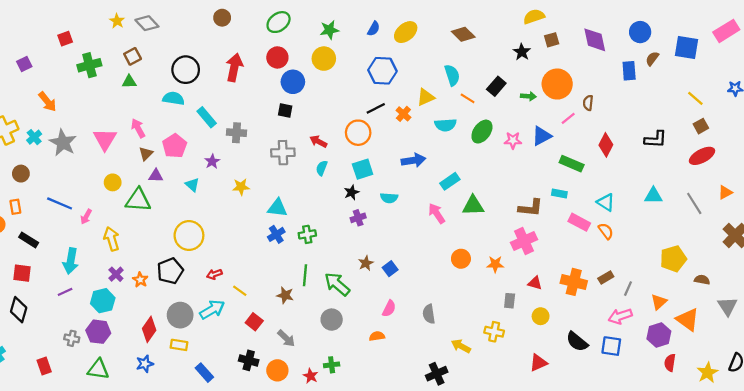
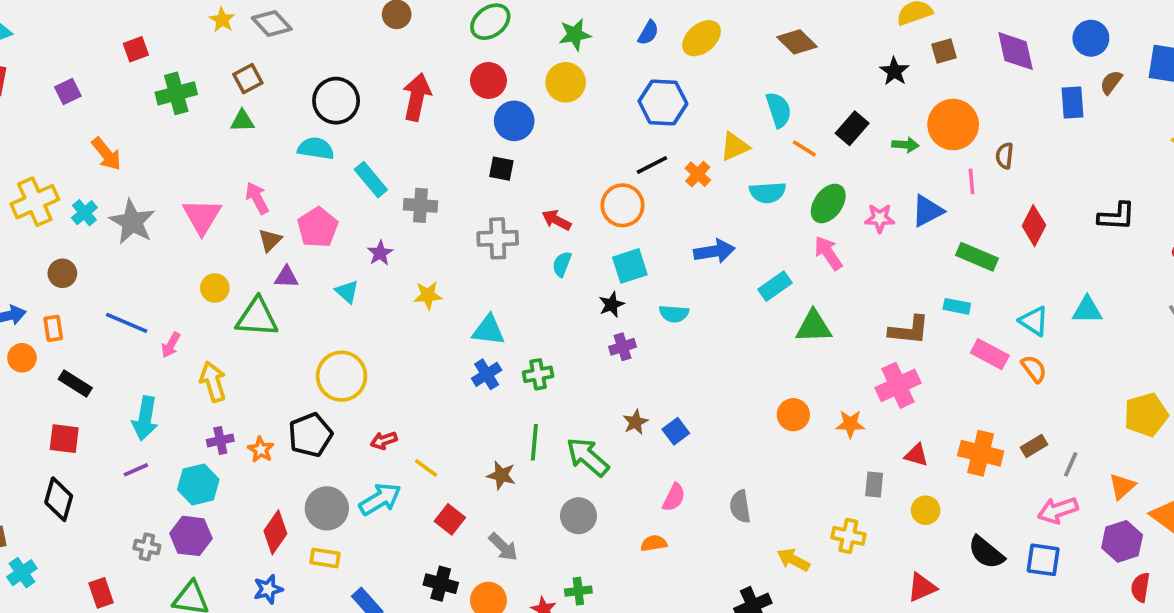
pink line: (568, 118) -> (971, 181), turned -56
cyan triangle: (653, 196) -> (1087, 310), moved
pink arrow: (437, 213) -> (828, 253), moved
purple cross: (116, 274) -> (220, 440), turned 32

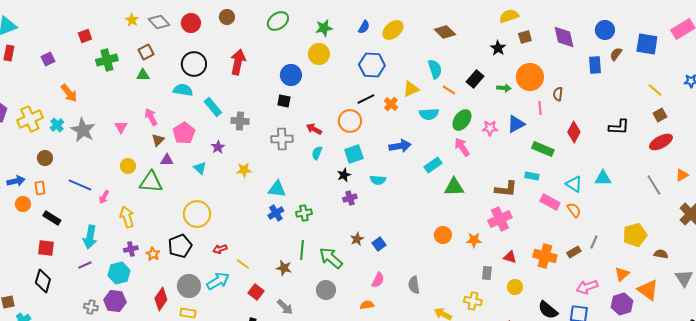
red circle: (488, 80) -> (191, 23), moved
pink triangle: (202, 216) -> (121, 127), size x0.6
gray line: (1071, 464) -> (594, 242), moved

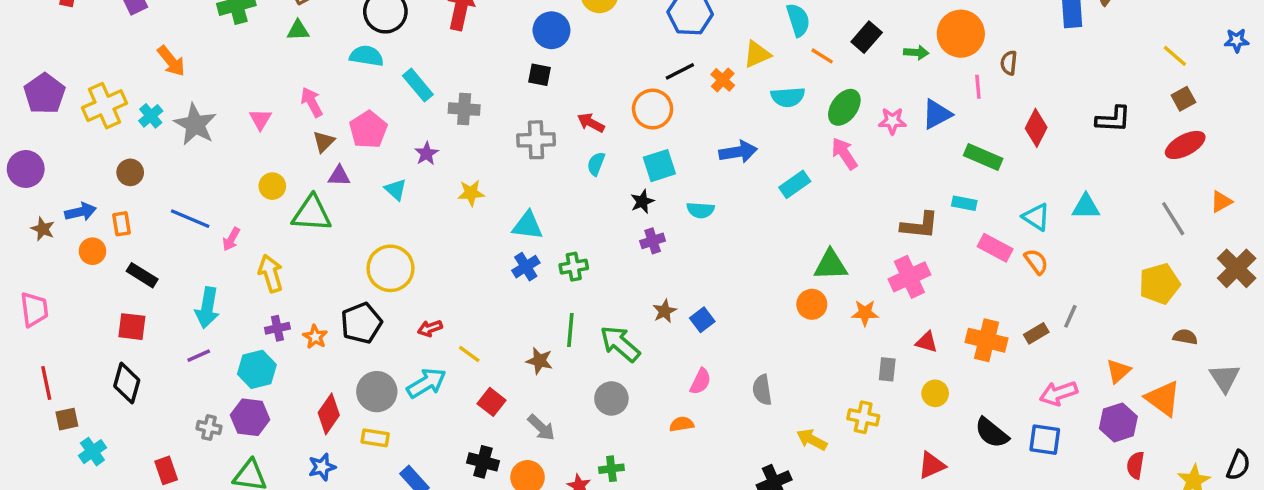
green triangle: (454, 187) -> (831, 265), moved
yellow pentagon: (635, 235) -> (1159, 284), moved

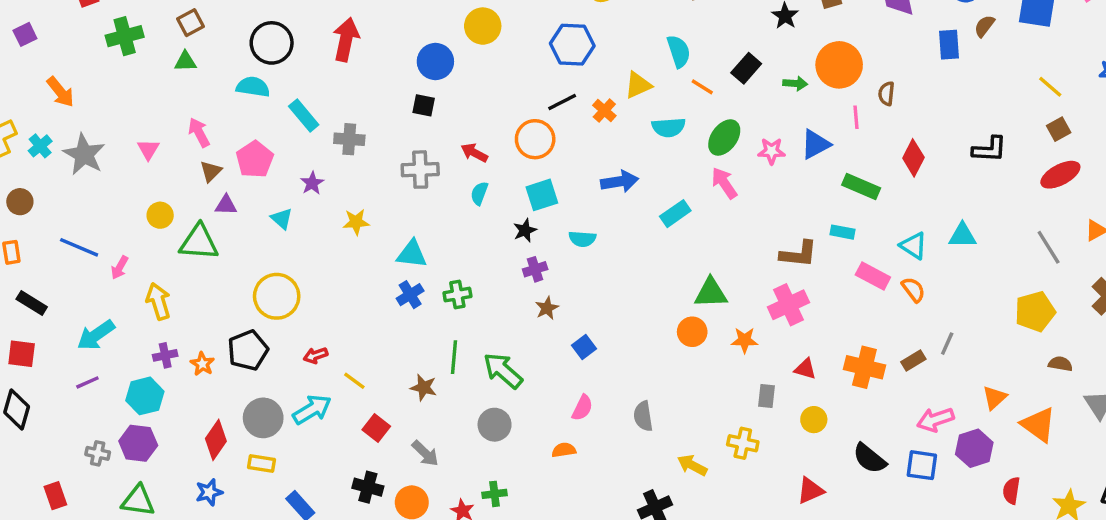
cyan arrow: (207, 308) -> (96, 335), turned 45
brown star: (665, 311) -> (547, 308), moved
purple hexagon: (1118, 422) -> (974, 448), moved

